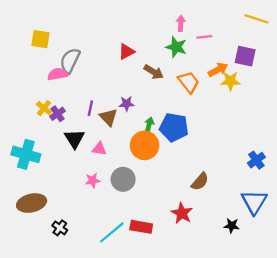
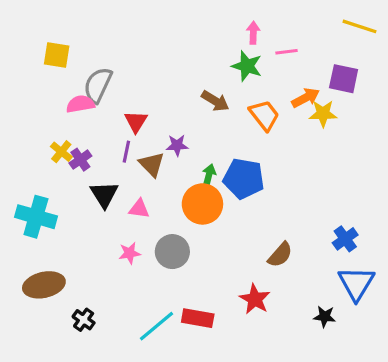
red triangle: (126, 52) -> (136, 122), moved, turned -30
blue cross: (256, 160) -> (345, 239), moved

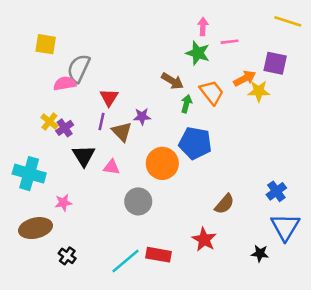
green arrow: (209, 175) -> (186, 104), moved
pink star: (130, 253) -> (63, 203), moved

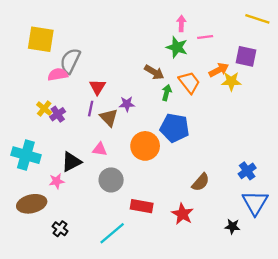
yellow square: (46, 44) -> (41, 39), size x1.4
black triangle: (84, 156) -> (71, 162), moved, turned 35
gray circle: (138, 201) -> (111, 180), moved
red rectangle: (158, 255) -> (142, 206), moved

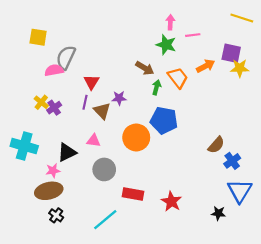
yellow square: (41, 39) -> (38, 37), size x0.7
yellow star: (231, 81) -> (240, 68), moved
brown semicircle: (201, 182) -> (216, 145), moved
brown ellipse: (32, 204) -> (49, 191), moved

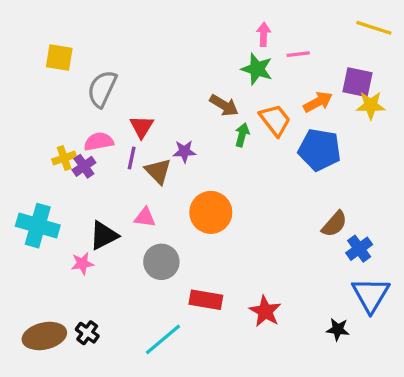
pink semicircle: (54, 70) -> (99, 142), moved
yellow cross: (41, 102) -> (64, 158), turned 32
blue pentagon: (164, 120) -> (320, 150), moved
brown ellipse: (49, 191) -> (44, 336), moved

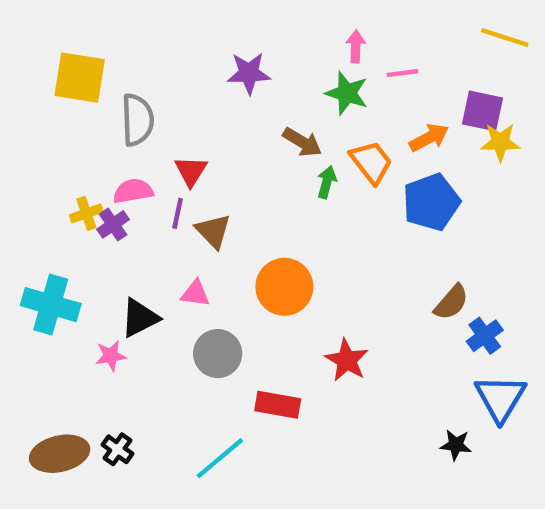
yellow square: (59, 57) -> (80, 78), size x1.4
gray semicircle: (102, 89) -> (138, 120), turned 153
blue pentagon: (320, 150) -> (431, 202), turned -30
purple star: (184, 151) -> (249, 73), moved, size x1.4
red star: (265, 311) -> (347, 360), moved

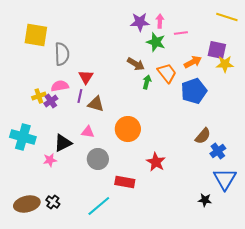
purple star: (249, 73) -> (140, 22), moved
brown triangle: (213, 231) -> (96, 104), turned -30

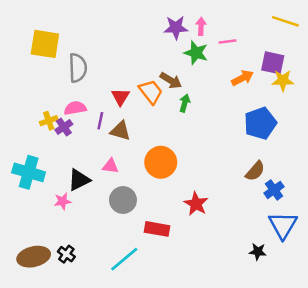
orange trapezoid: (167, 73) -> (151, 92), moved
red triangle: (86, 77) -> (120, 97), moved
blue pentagon: (194, 91) -> (260, 123), moved

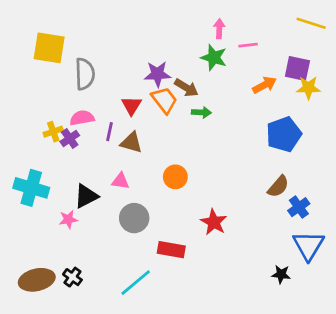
purple star: (176, 28) -> (158, 74), moved
green arrow: (185, 103) -> (201, 112), turned 78
orange circle: (161, 162) -> (175, 177), size x0.7

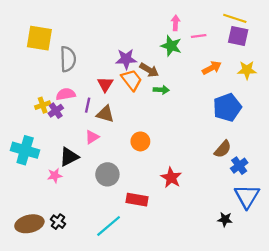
yellow line: (311, 23) -> (235, 18), moved
purple square: (297, 68) -> (238, 36), moved
pink triangle: (120, 181) -> (92, 137), moved, turned -40

